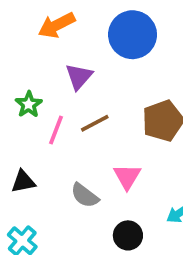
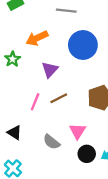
green star: (29, 104) -> (12, 59), moved
black triangle: (23, 182) -> (14, 133), turned 42
black circle: (128, 235) -> (87, 154), moved

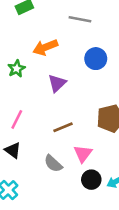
blue circle: (83, 45) -> (96, 59), size x0.7
brown line: (59, 98) -> (63, 127), moved
pink line: (35, 102) -> (17, 119), moved

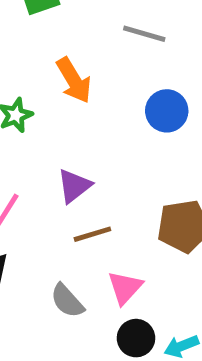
orange arrow: (45, 47) -> (74, 80), turned -105
purple triangle: (57, 83) -> (74, 186), moved

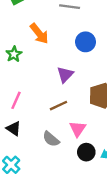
purple triangle: (74, 186) -> (65, 75), moved

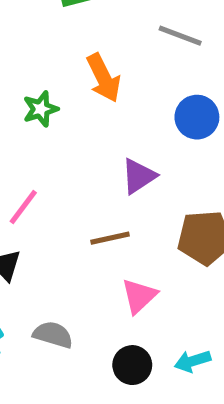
gray semicircle: (51, 139) -> (53, 335), moved, turned 144
black circle: (86, 152) -> (132, 365), moved

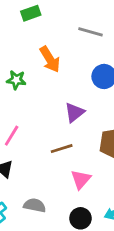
green star: (41, 109) -> (16, 80), turned 30

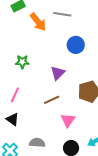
orange arrow: (50, 59) -> (38, 22), moved
green star: (16, 80) -> (22, 62), moved

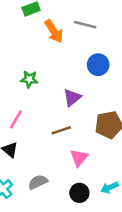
gray semicircle: (37, 143) -> (38, 182), turned -35

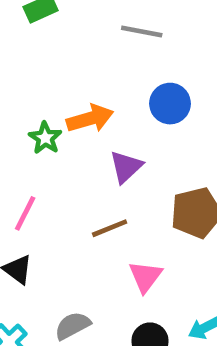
orange arrow: (54, 31) -> (90, 119), moved, turned -70
green star: (29, 79) -> (45, 138), turned 30

